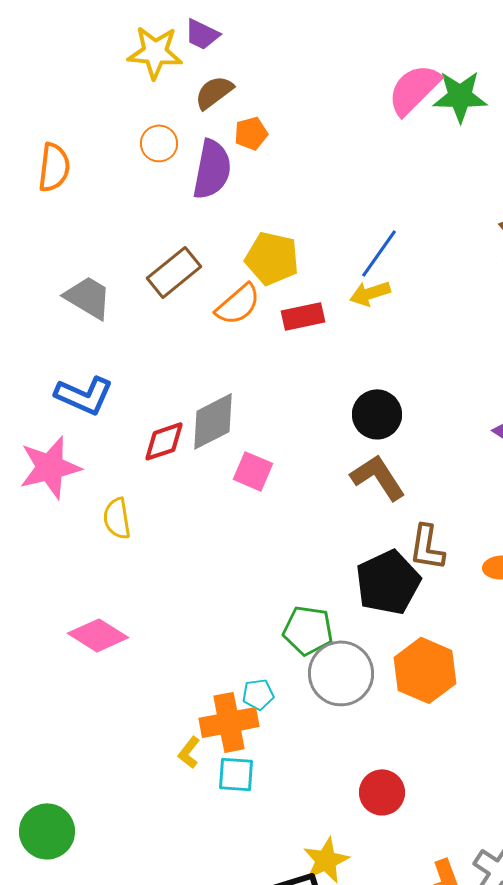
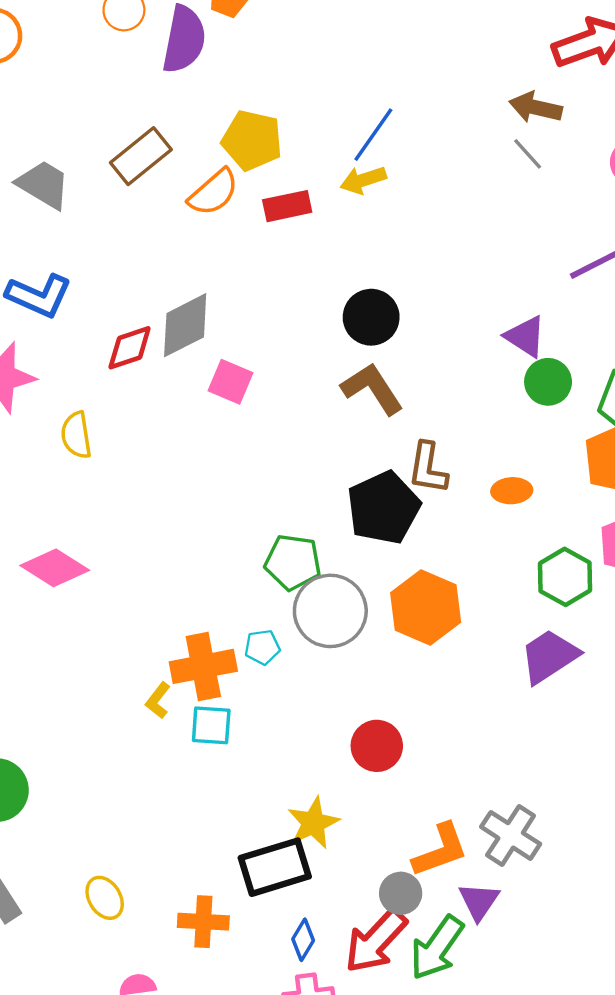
cyan pentagon: (258, 694) -> (262, 647), moved

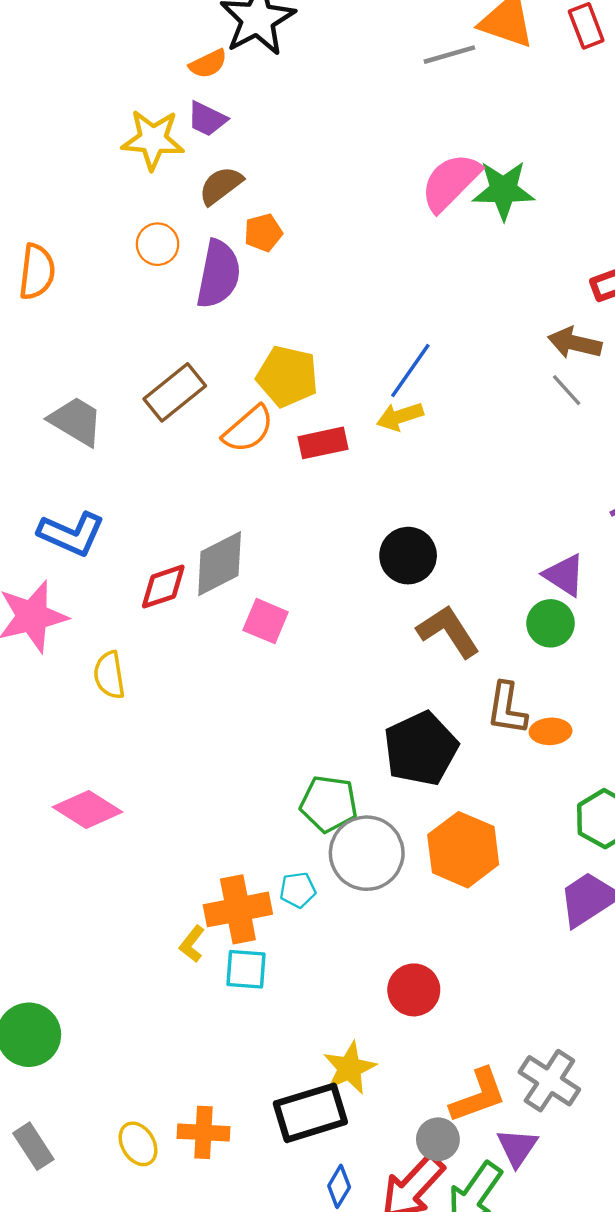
green circle: (548, 382) -> (551, 623), moved
brown L-shape: (372, 389) -> (448, 631), moved
brown L-shape: (428, 468) -> (507, 708), moved
orange cross: (203, 922) -> (204, 1132), moved

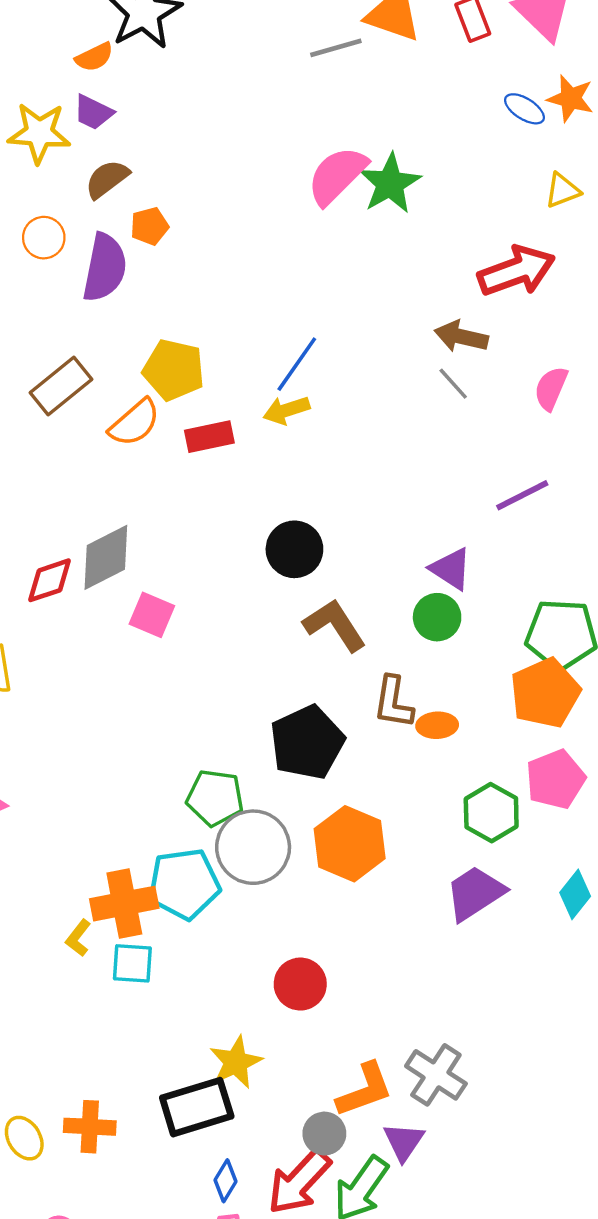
green star: (503, 190) -> (390, 184), turned -30
cyan pentagon: (298, 890) -> (184, 884), size x2.0

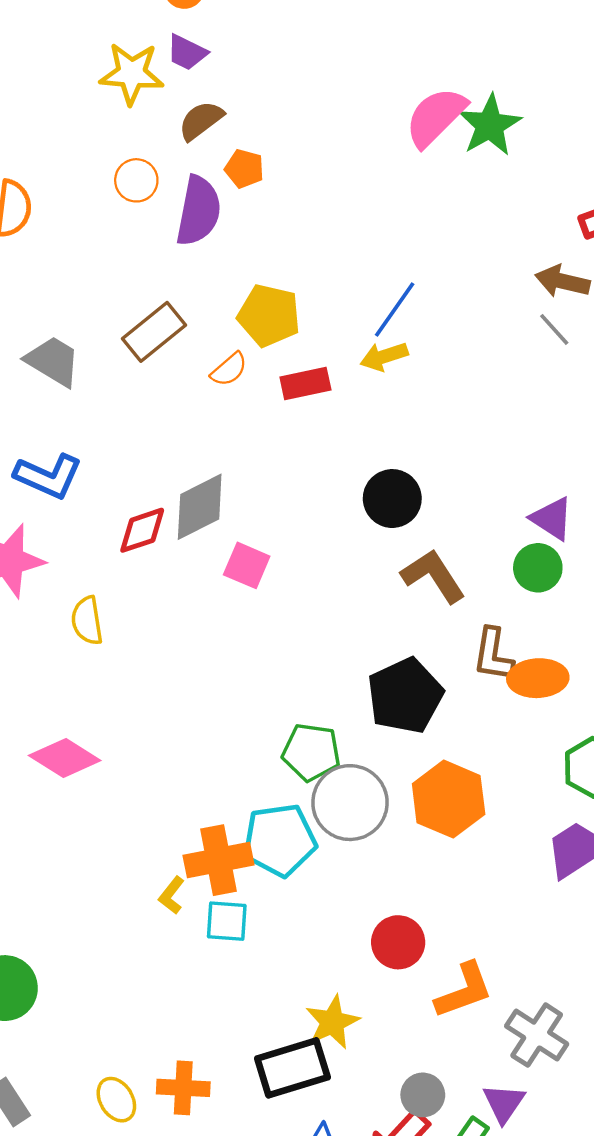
orange pentagon: (150, 226) -> (244, 169), turned 30
orange semicircle: (135, 423) -> (229, 369), size x0.7
orange ellipse: (437, 725) -> (538, 678), size x1.4
orange L-shape: (365, 1090) -> (464, 990), moved

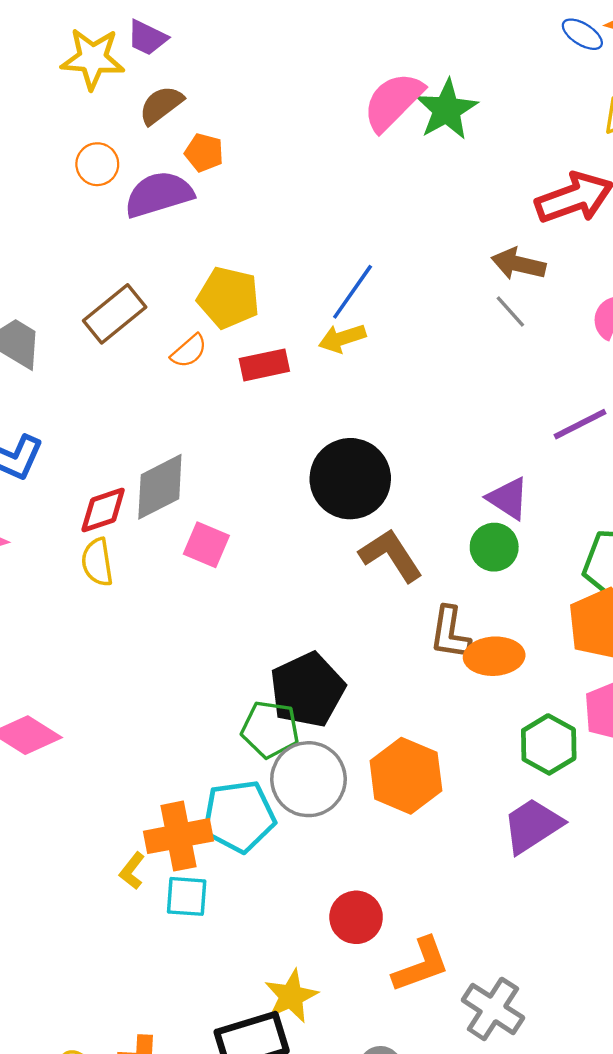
purple semicircle: (199, 211) -> (159, 194), turned -118
black circle: (392, 499) -> (350, 479), size x1.4
yellow semicircle: (87, 621) -> (97, 562), moved
black pentagon: (405, 696) -> (307, 690), moved

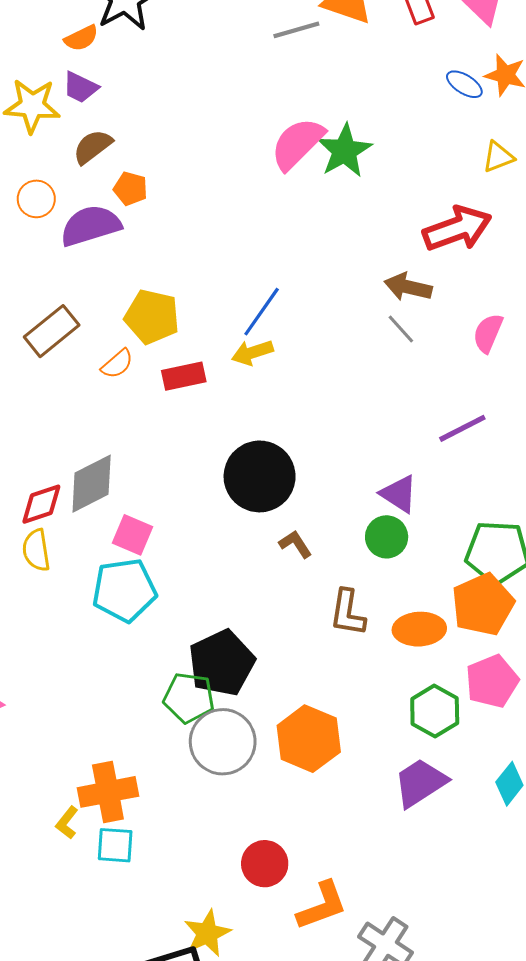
brown L-shape: (391, 555) -> (295, 544), size x0.6
orange ellipse: (494, 656) -> (419, 629), moved
cyan pentagon: (239, 816) -> (124, 590), moved

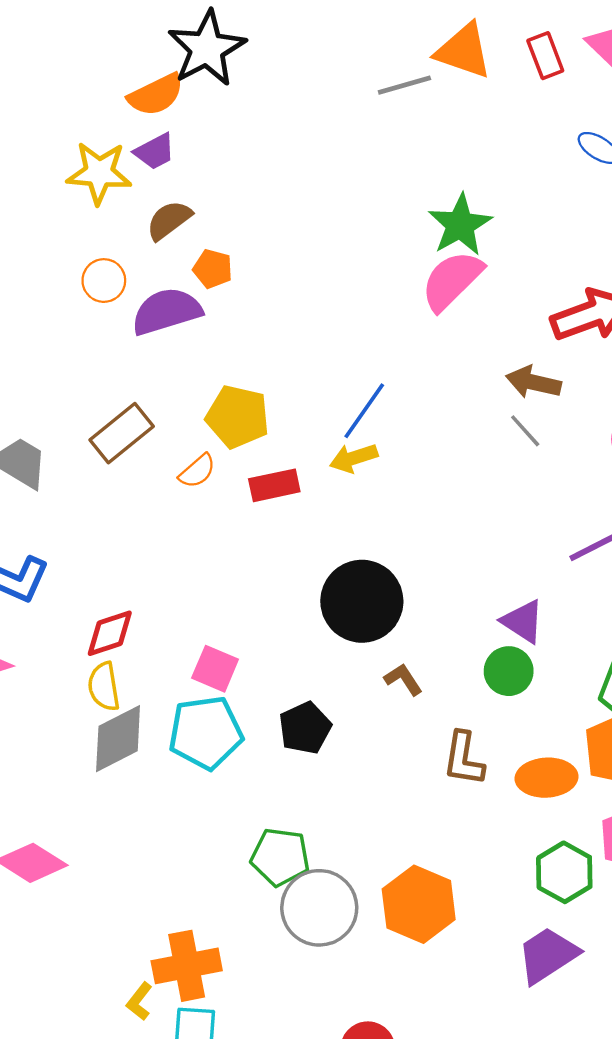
orange semicircle: (81, 38) -> (156, 95), size x1.4
purple trapezoid: (80, 87) -> (155, 151), turned -54
pink semicircle: (297, 144) -> (452, 281), moved
gray diamond: (92, 484) -> (118, 739), moved
black pentagon: (222, 663) -> (305, 728), moved, size x0.7

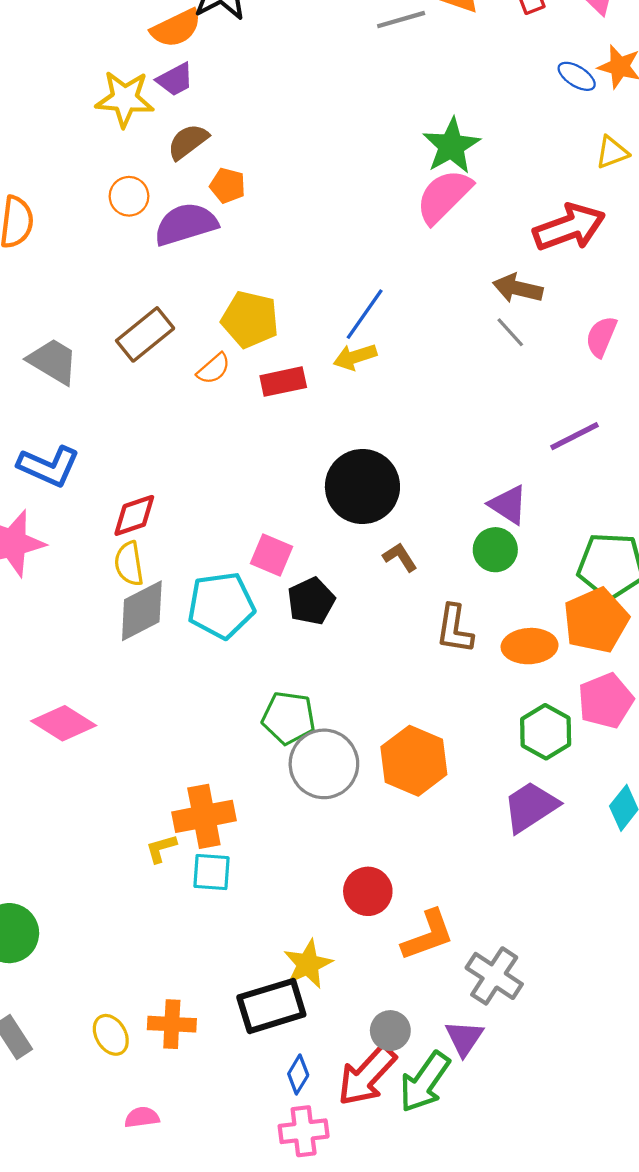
pink square: (215, 669) -> (271, 555), moved
yellow L-shape: (139, 1001) -> (161, 849), turned 36

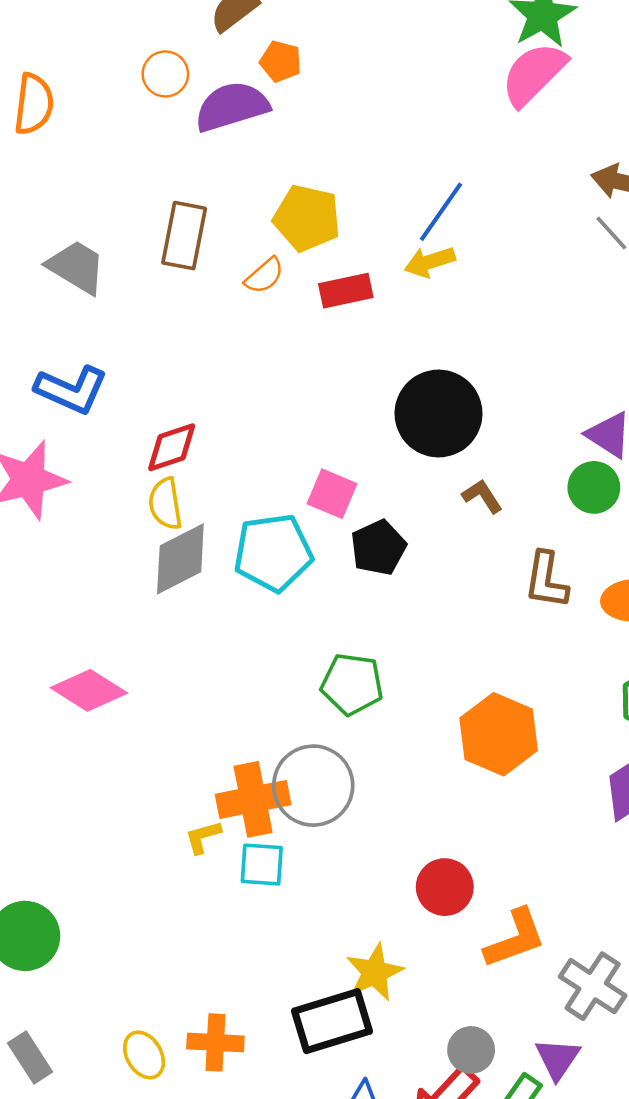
brown rectangle: (145, 334) -> (184, 236), turned -40
gray circle: (324, 764) -> (313, 786), moved

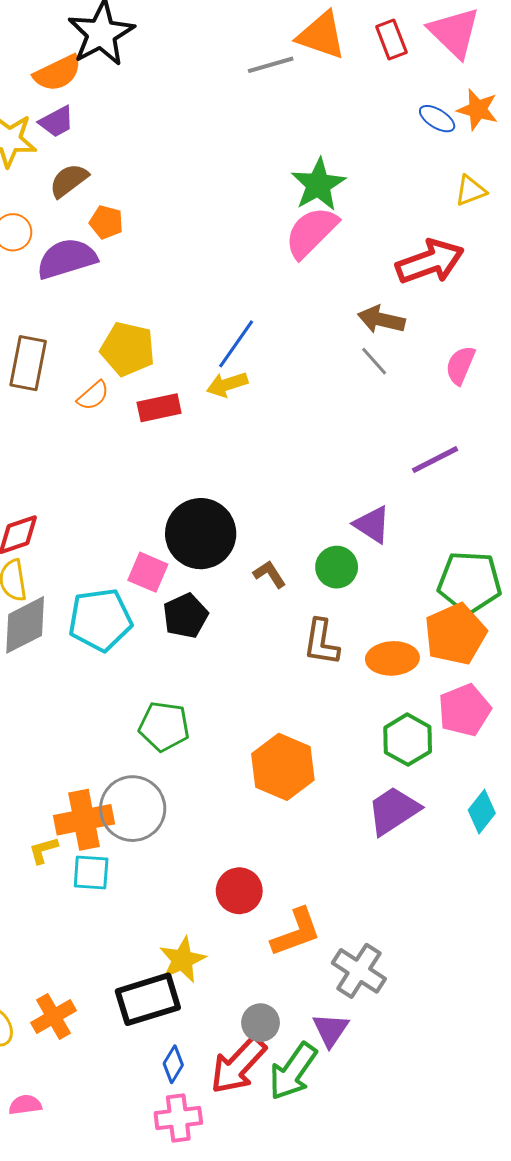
black circle: (438, 413) -> (201, 534), moved
green circle: (594, 487) -> (337, 567), moved
orange cross: (215, 1042) -> (54, 1017), turned -33

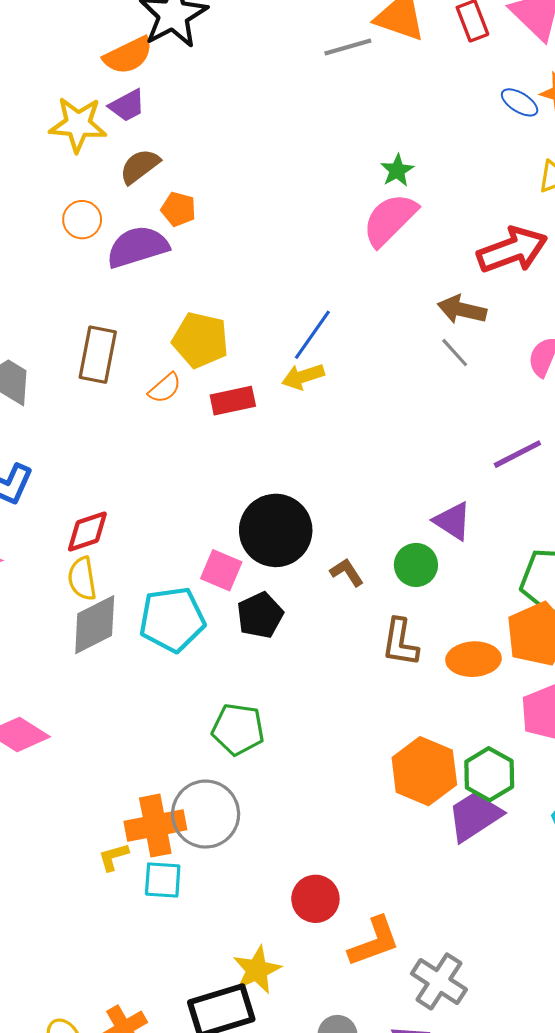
green star: (318, 185) -> (397, 170), size x0.6
green hexagon: (408, 740) -> (489, 774), moved
orange hexagon: (283, 767) -> (424, 771), moved

